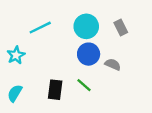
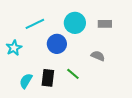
gray rectangle: (121, 28) -> (105, 24), turned -64
blue circle: (89, 54) -> (57, 44), moved
cyan semicircle: (15, 93) -> (26, 81), moved

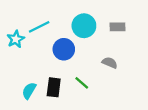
cyan star: (14, 48) -> (16, 39), moved

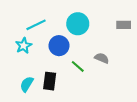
gray rectangle: (118, 27) -> (124, 25), moved
cyan star: (16, 39) -> (24, 46), moved
green line: (82, 83) -> (78, 66), moved

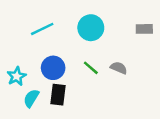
cyan star: (24, 46) -> (17, 76), moved
blue circle: (59, 46) -> (53, 68), moved
green line: (78, 66) -> (91, 68), moved

